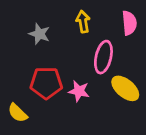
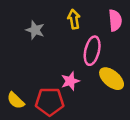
red pentagon: (46, 83) -> (50, 102), moved
pink star: (79, 91) -> (70, 81), turned -30

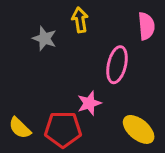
yellow arrow: (74, 19) -> (80, 20), moved
yellow ellipse: (112, 79) -> (139, 129), moved

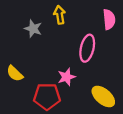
yellow semicircle: (20, 128) -> (15, 73), moved

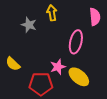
yellow ellipse: (103, 96) -> (79, 77), moved

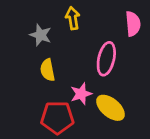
yellow semicircle: (13, 64) -> (47, 70), moved, turned 35

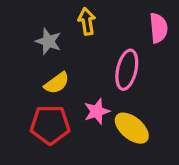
yellow semicircle: (47, 70) -> (57, 83), turned -115
red pentagon: (57, 118) -> (50, 125), moved

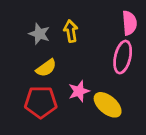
yellow arrow: (87, 21) -> (71, 31), moved
pink ellipse: (127, 70) -> (123, 57), moved

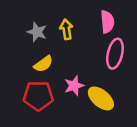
pink semicircle: (129, 23) -> (107, 22), moved

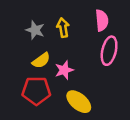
pink star: (74, 86) -> (64, 70), moved
yellow ellipse: (101, 98) -> (79, 102), moved

